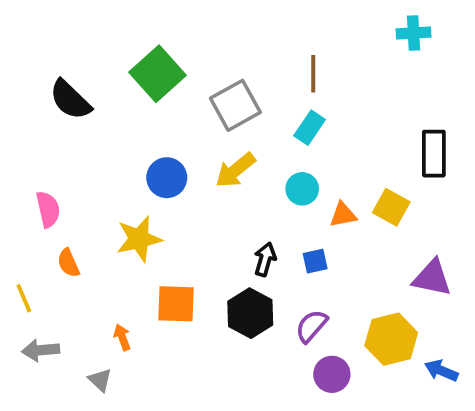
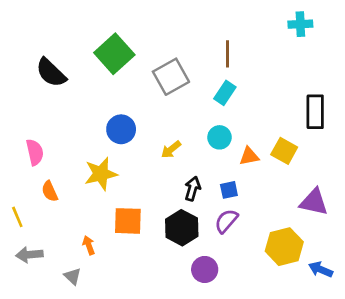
yellow arrow: (235, 170) -> (171, 150), moved, size x0.7
purple semicircle: (311, 326) -> (226, 221), moved
purple circle: (332, 374) -> (205, 269), moved

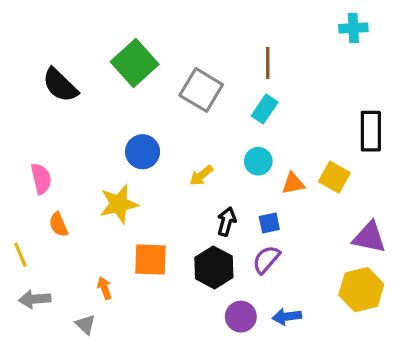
gray square: (171, 77) -> (201, 90), turned -30
yellow hexagon: (284, 247) -> (361, 290), moved
blue arrow: (321, 269) -> (287, 317), moved, turned -30

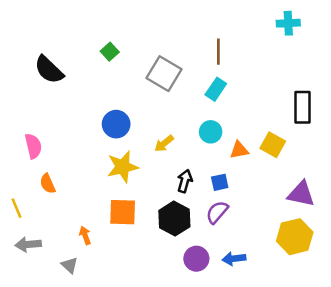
green square: (135, 63) -> (110, 52), size x0.5
yellow star: (119, 204) -> (123, 167), moved

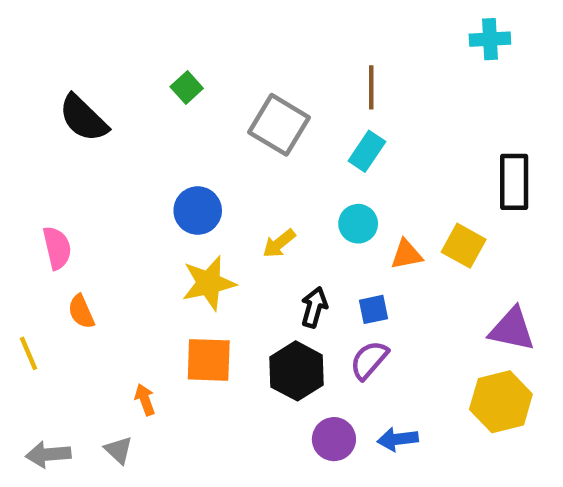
gray arrow: (28, 244) -> (48, 454), moved

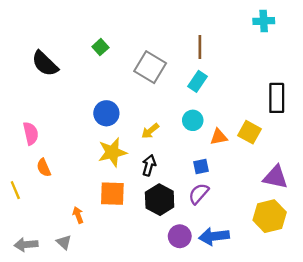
black arrow: (314, 307) -> (149, 165), moved
blue arrow: (398, 439) -> (214, 236), size x1.4

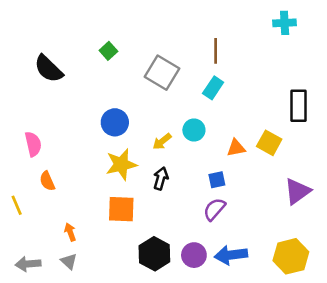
cyan circle: (193, 120) -> (194, 130), moved
purple triangle: (276, 177) -> (297, 191), turned -48
black hexagon: (160, 200) -> (154, 254), moved
orange arrow: (78, 215) -> (70, 232), moved
yellow hexagon: (270, 216) -> (291, 256), moved

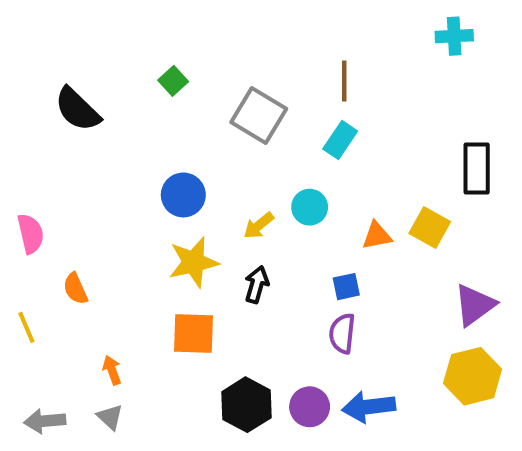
pink semicircle: (33, 144) -> (31, 234), moved
purple semicircle: (214, 209) -> (342, 333), turned -35
yellow hexagon: (291, 256) -> (473, 376), moved

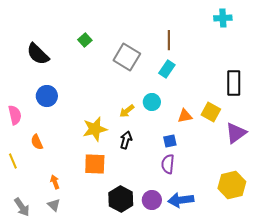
blue circle: (183, 195) -> (47, 96), moved
purple triangle: (475, 305) -> (236, 133), moved
gray arrow: (45, 421) -> (22, 207), turned -120

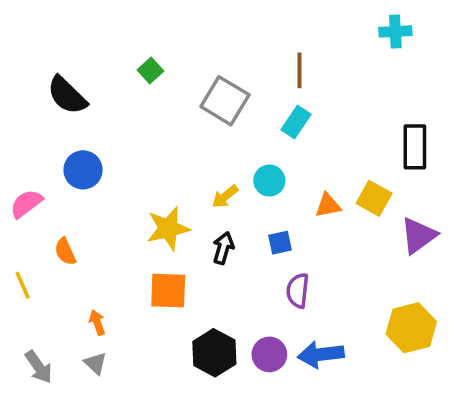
pink semicircle: (15, 115) -> (26, 204), turned -114
blue square: (170, 141) -> (280, 243), moved

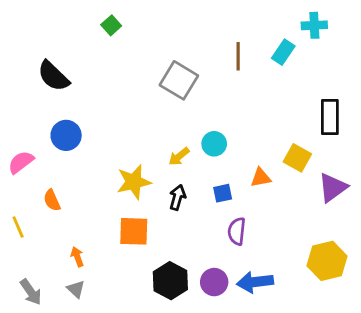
green square: (150, 70) -> (111, 25), moved
cyan rectangle: (296, 122) -> (283, 52), moved
orange triangle: (328, 205) -> (261, 178), moved

